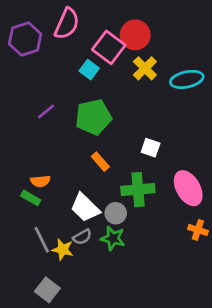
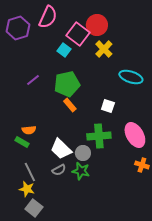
cyan ellipse: (187, 79) -> (131, 77), moved, turned 30
orange rectangle: (100, 162) -> (70, 105), moved
yellow star: (63, 249) -> (27, 189), moved

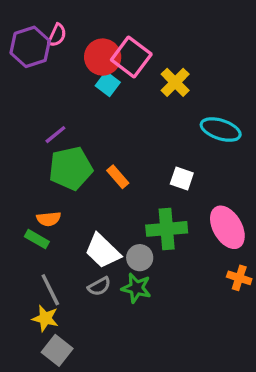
pink semicircle: (48, 17) -> (57, 35), moved, size x0.6
red circle: (97, 25) -> (103, 57), moved
green pentagon: (67, 84) -> (71, 168), moved

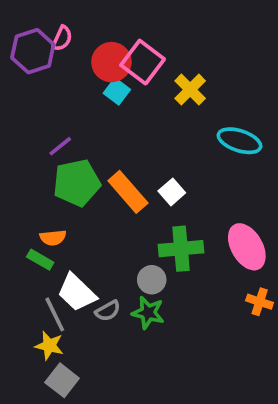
orange rectangle: (118, 177) -> (128, 192), size x1.6
white square: (182, 178) -> (172, 192), moved, turned 30
white trapezoid: (103, 251) -> (77, 293), moved

